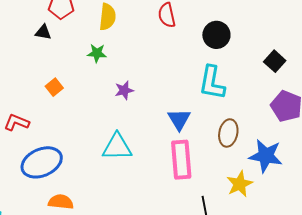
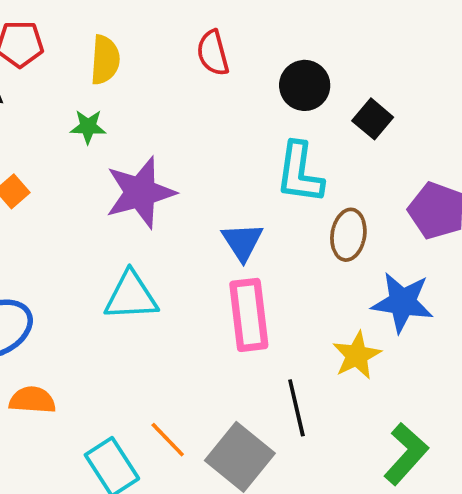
black square: (275, 61) -> (373, 119), moved
purple star: (124, 90) -> (140, 192), size x2.0
brown ellipse: (228, 133) -> (348, 235), moved

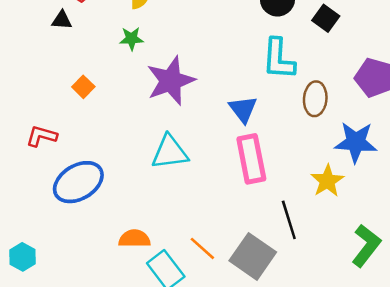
orange semicircle: (32, 400) -> (134, 239), moved

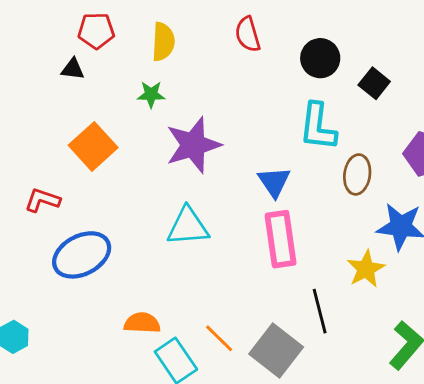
orange square: (83, 87) -> (93, 146), size x1.8

